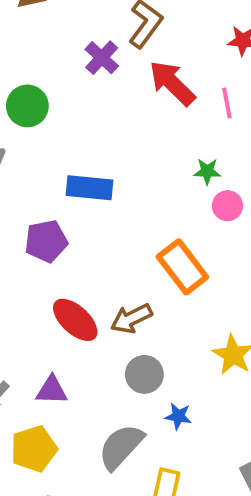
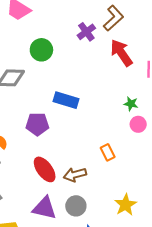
orange rectangle: (182, 267) -> (108, 152), size x0.6
purple triangle: (52, 390) -> (44, 208), moved, size x1.4

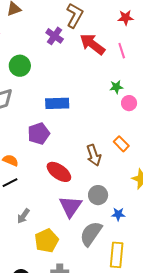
orange rectangle: (108, 152) -> (121, 144), moved
brown arrow: (75, 175) -> (94, 155), moved, turned -75
purple triangle: (44, 208) -> (70, 207), turned -50

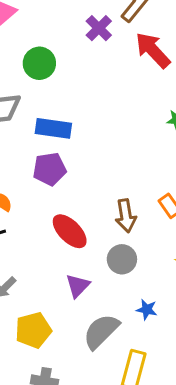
blue rectangle: (57, 103) -> (53, 128), moved
gray circle: (98, 195) -> (122, 259), moved
purple triangle: (70, 207) -> (78, 286), size x0.7

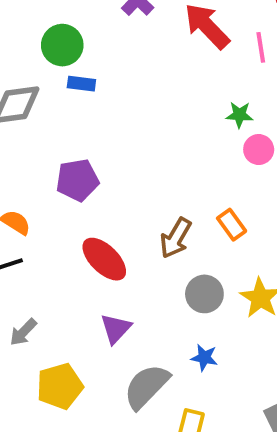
blue rectangle: (53, 128) -> (81, 84), moved, size x0.6
brown arrow: (126, 216) -> (176, 238), turned 40
gray circle: (122, 259) -> (204, 294), moved

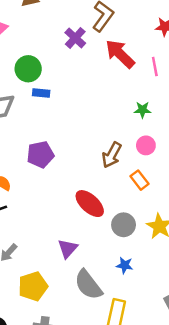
pink circle: (259, 149) -> (146, 145), moved
brown arrow: (176, 238) -> (112, 155), moved
red ellipse: (104, 259) -> (90, 204), moved
gray semicircle: (146, 386) -> (88, 285), turned -80

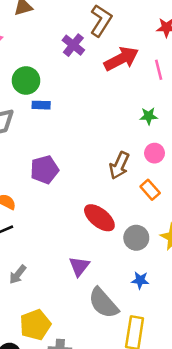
red arrow: (120, 54) -> (121, 59), turned 112
yellow pentagon: (33, 286) -> (35, 325), moved

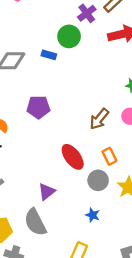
green circle: (26, 80) -> (69, 36), moved
orange rectangle: (150, 190) -> (109, 156), moved
gray semicircle: (103, 303) -> (35, 222), moved

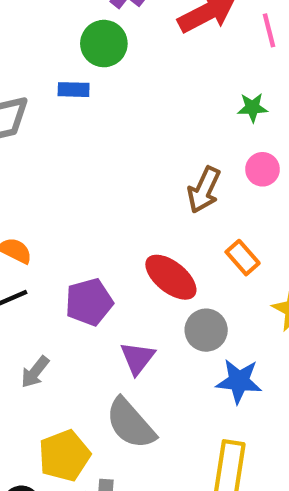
purple pentagon: (38, 107) -> (89, 302), moved
gray circle: (98, 180) -> (206, 330), moved
blue star: (93, 215) -> (239, 381), size x1.5

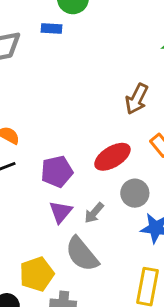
red ellipse: (171, 277) -> (112, 157), turned -72
purple triangle: (137, 358) -> (61, 212), moved
gray arrow: (35, 372) -> (94, 213), moved

